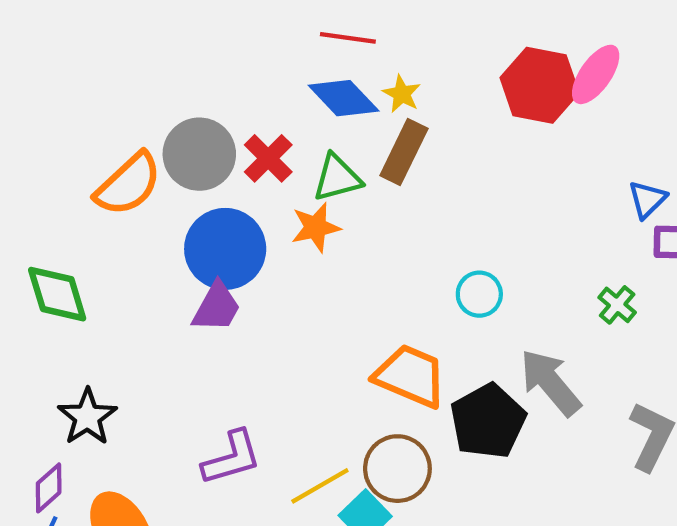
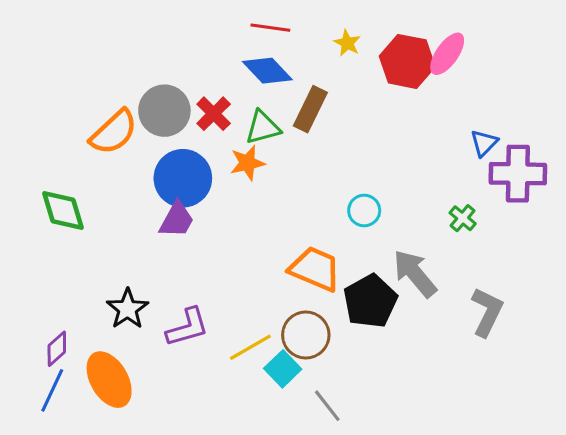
yellow star: (402, 94) -> (347, 43), moved
black star: (87, 417) -> (128, 309), moved

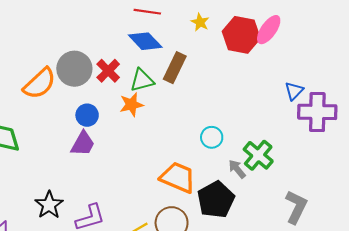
blue circle: (183, 178) -> (87, 115), size x0.6
green cross: (463, 218) -> (258, 155), moved, size x1.6
gray arrow: (415, 274) -> (237, 169), moved, size x0.6

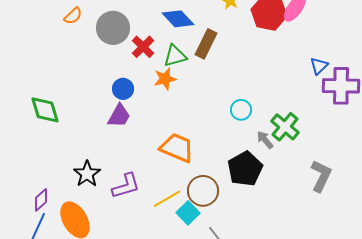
gray circle: (74, 69) -> (113, 28), moved
orange semicircle: (40, 83) -> (73, 16), moved, size x0.6
orange trapezoid: (178, 177) -> (177, 148), moved

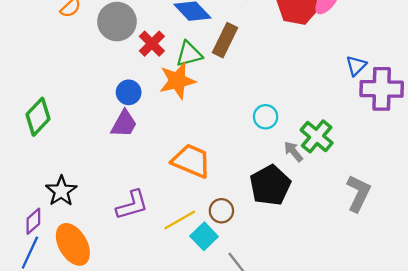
orange star: (165, 79) -> (177, 81), size x1.4
green diamond: (45, 110) -> (38, 117), turned 60
black star: (87, 174) -> (61, 191), moved
brown circle: (203, 191) -> (221, 211), size x0.7

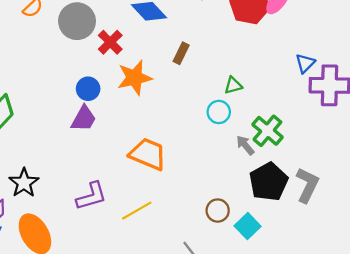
brown rectangle: (225, 40) -> (181, 53), moved, size x0.7
green triangle: (189, 54) -> (233, 85), moved, size x0.7
black pentagon: (270, 185) -> (269, 182), moved
brown circle: (221, 211) -> (218, 211), moved
cyan square: (204, 236) -> (248, 226), moved

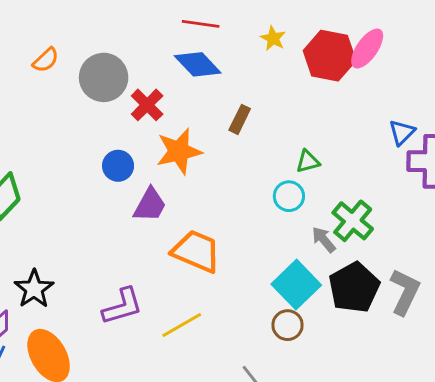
purple trapezoid: (84, 119) -> (150, 205), moved
cyan square: (248, 226) -> (296, 285), moved, size x1.4

